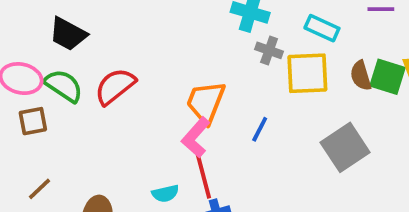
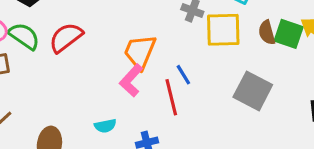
blue line: (260, 129) -> (183, 75), turned -60
gray square: (345, 147) -> (253, 91), turned -30
red line: (204, 176) -> (171, 97), moved

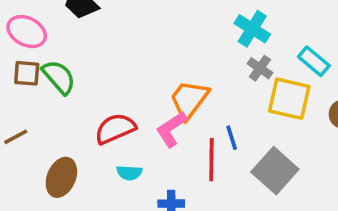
green semicircle: (24, 36) -> (59, 77), moved
red semicircle: (66, 37) -> (115, 129), moved
gray square: (253, 91) -> (275, 171), moved

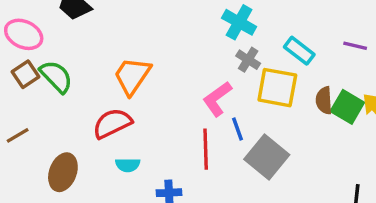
brown square: (27, 73) -> (25, 74), turned -36
orange trapezoid: (189, 100) -> (132, 76), moved
pink L-shape: (171, 129) -> (217, 99), moved
blue line: (232, 138) -> (237, 129), moved

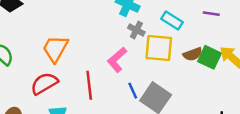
brown semicircle: (324, 100) -> (193, 54), turned -102
blue line: (237, 129) -> (133, 91), moved
red line: (206, 149) -> (89, 85), moved

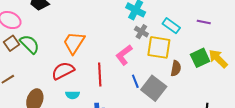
brown semicircle: (193, 54) -> (176, 68), moved, turned -63
green square: (209, 57) -> (200, 58), turned 36

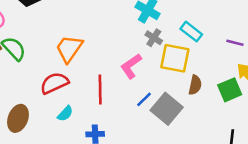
purple line: (204, 22) -> (235, 43), moved
green square: (200, 58) -> (230, 90), moved
blue line: (135, 81) -> (144, 99), turned 64
cyan semicircle: (73, 95) -> (65, 114), turned -48

